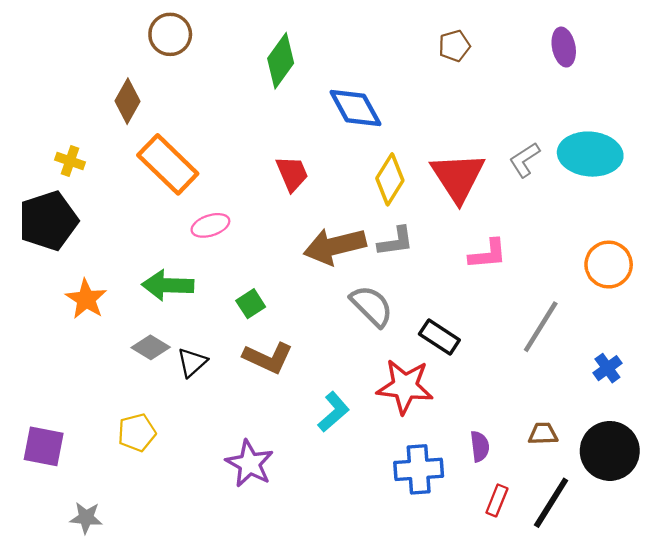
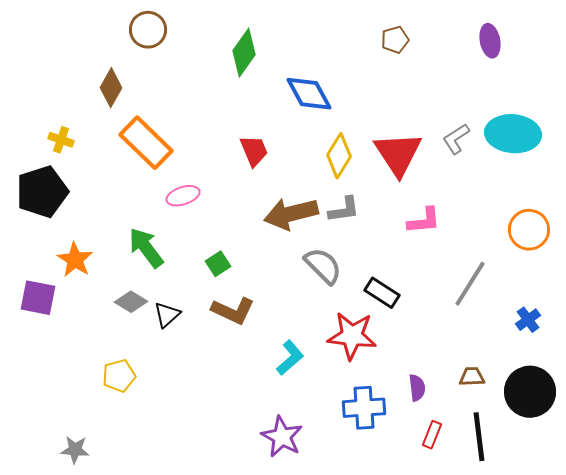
green arrow: (168, 285) -> (146, 248), turned 51
purple square: (44, 446) -> (38, 298), moved
purple star: (250, 464) -> (282, 437), moved
black line: (551, 503) -> (479, 437), turned -39

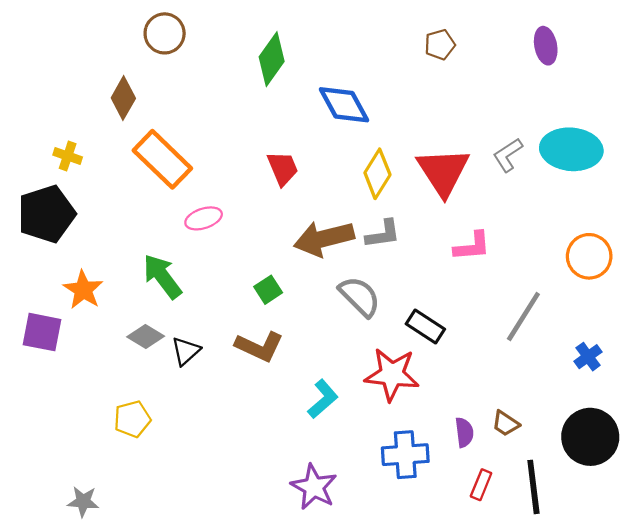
green square: (218, 264) -> (268, 290), moved
brown trapezoid: (472, 377) -> (506, 423), moved, turned -144

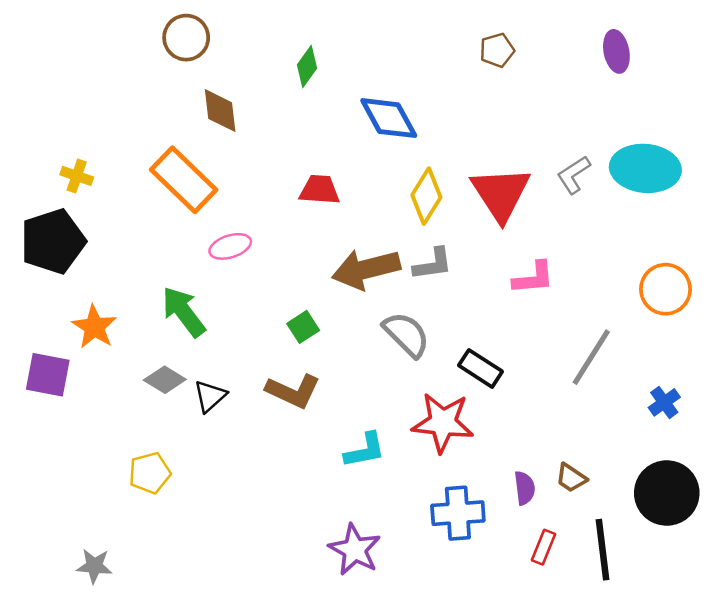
green diamond: (272, 59) -> (307, 67), size x0.7
brown diamond: (123, 98) -> (220, 111), moved, turned -36
red trapezoid: (283, 168) -> (320, 190), turned -63
cyan L-shape: (323, 399) -> (365, 450), turned 30

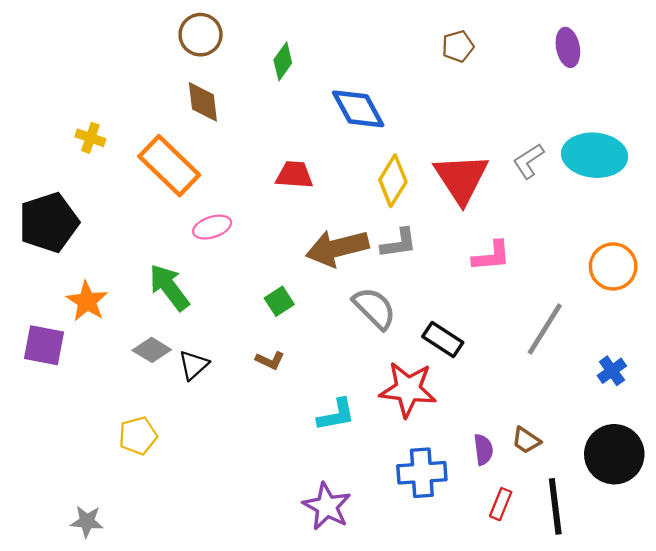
brown circle: (186, 38) -> (201, 35), moved
yellow cross: (77, 176) -> (90, 138), moved
brown L-shape: (293, 391) -> (270, 360), size x0.6

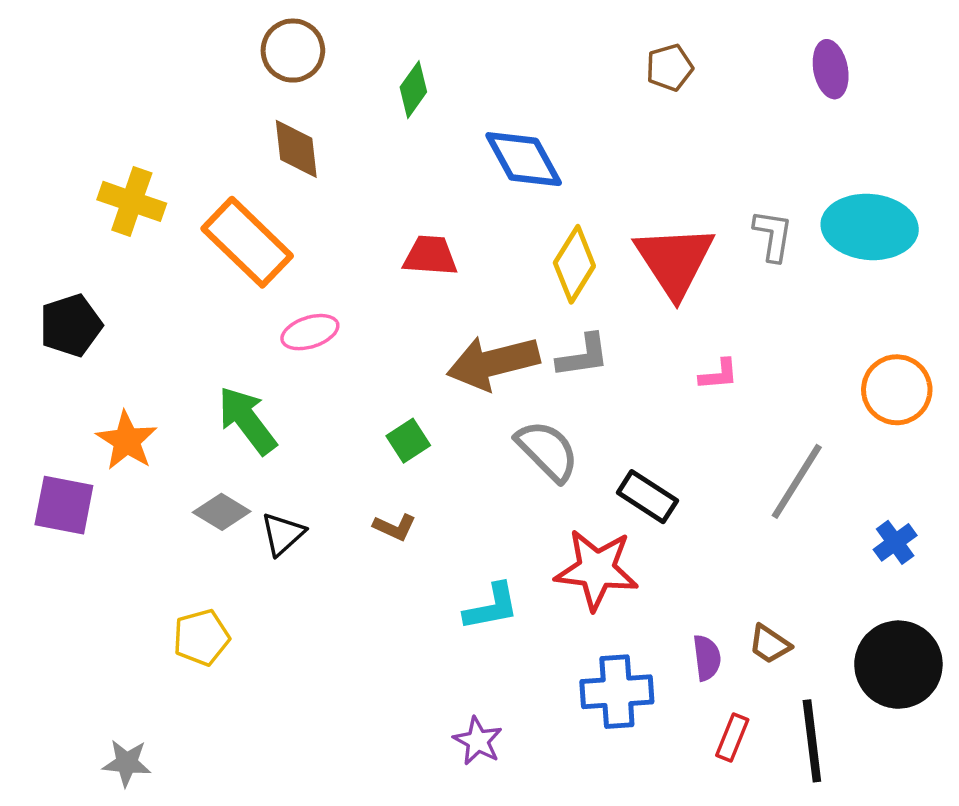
yellow cross: (90, 138) -> (132, 201), size x1.5
gray L-shape: (529, 161) -> (773, 235), turned 132
black pentagon: (49, 222) -> (71, 325), size x0.7
pink L-shape: (491, 256) -> (719, 375), size x0.7
purple star: (327, 506) -> (478, 741), size x0.7

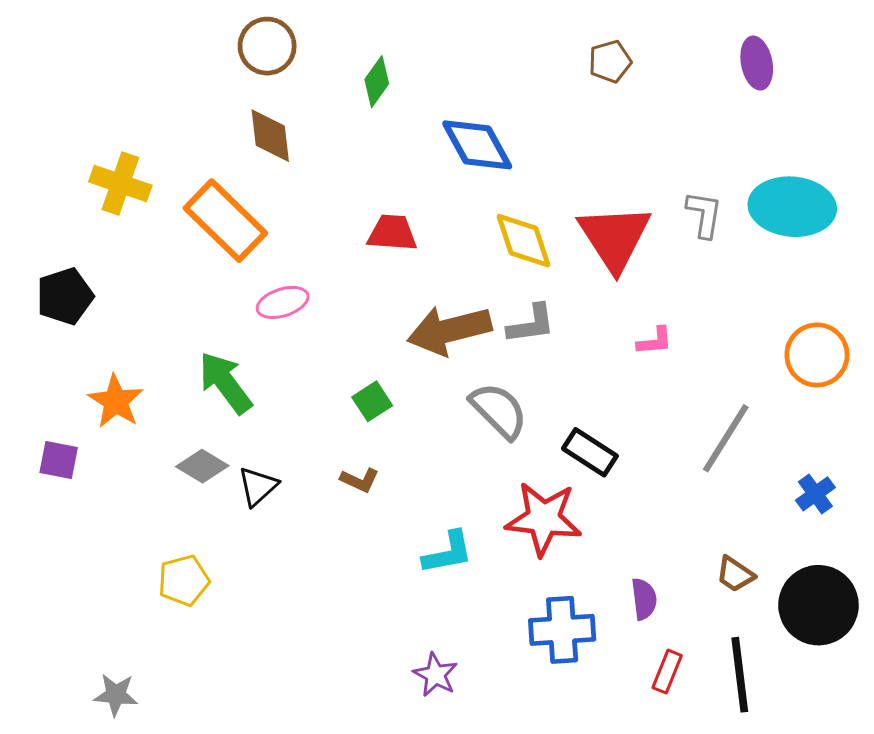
yellow diamond: (574, 264) -> (523, 241), turned -50
purple square: (64, 505) -> (59, 460), size x0.7
brown trapezoid: (770, 644) -> (735, 574), moved

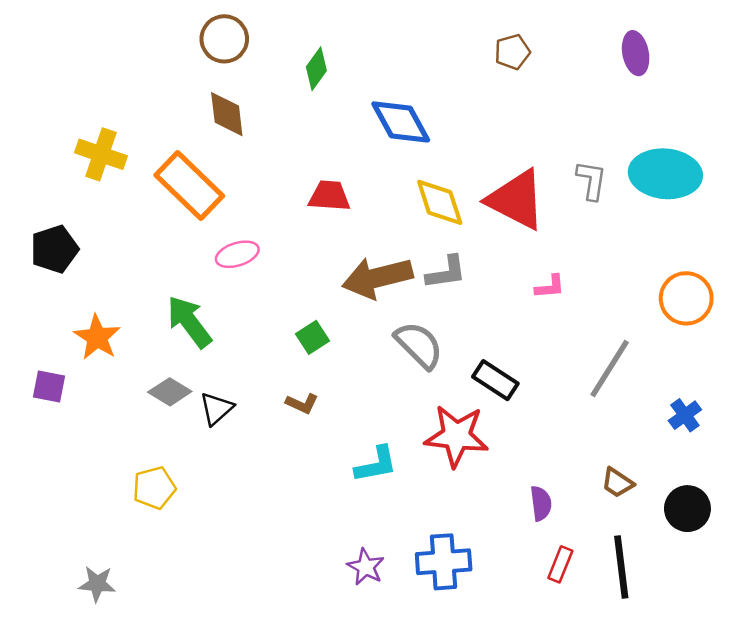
red triangle: (615, 238) -> (516, 200), turned -30
black circle: (818, 605) -> (687, 509), size x0.7
blue cross: (562, 630) -> (444, 562), moved

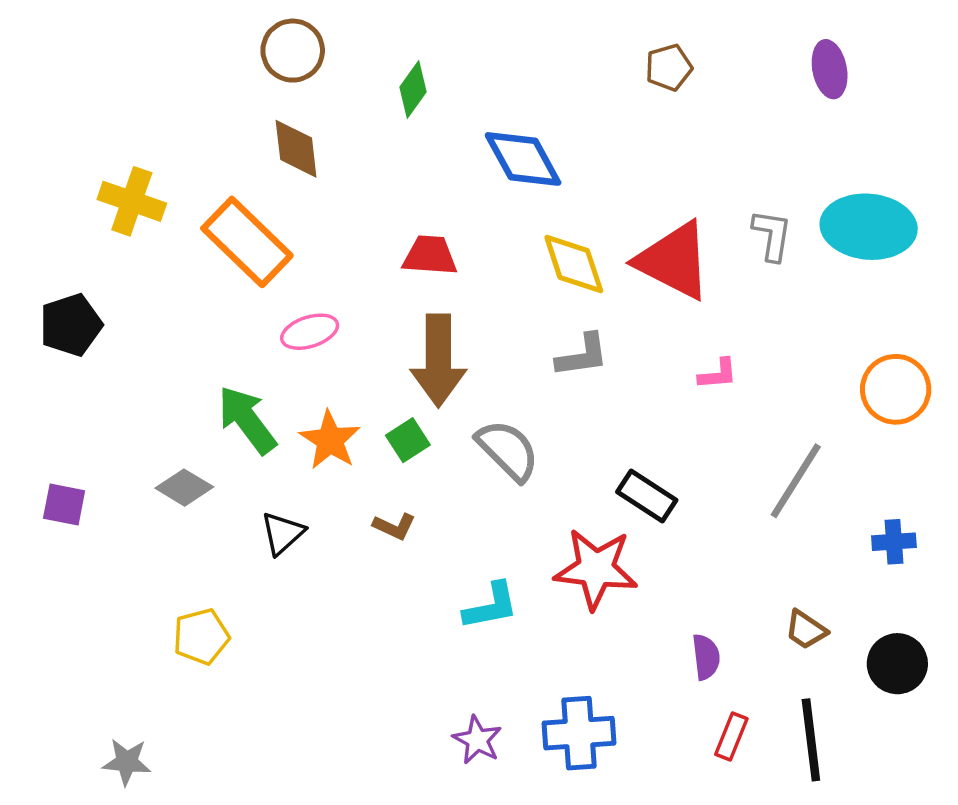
brown arrow: (377, 278) -> (438, 360), moved, turned -76
orange star: (97, 337) -> (330, 440), moved
gray semicircle: (419, 345) -> (508, 450), moved
gray diamond: (170, 392) -> (184, 488), moved
blue cross: (685, 415) -> (894, 542), turned 32

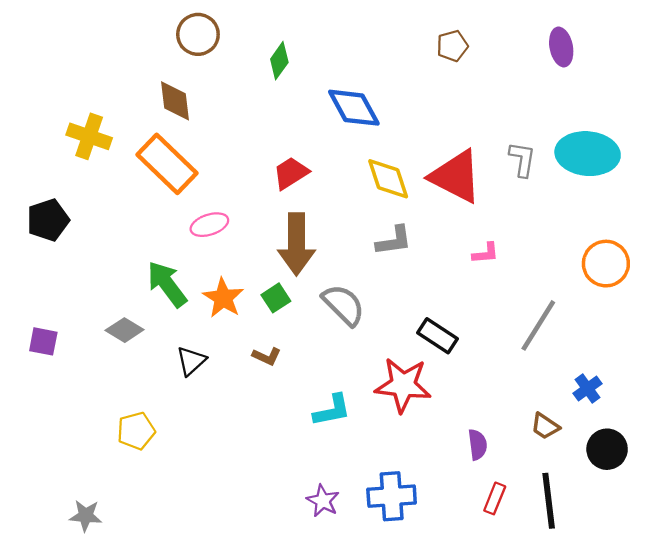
brown diamond: (296, 149) -> (175, 101), moved
red trapezoid: (430, 255) -> (291, 173), turned -36
blue cross: (894, 542) -> (588, 388), moved, turned -32

